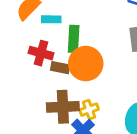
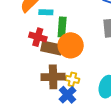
brown rectangle: (60, 68) -> (52, 48), size x1.5
yellow cross: (89, 110) -> (72, 79), turned 32

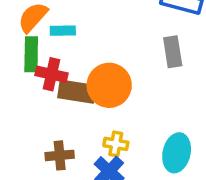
green rectangle: (62, 27) -> (31, 54), moved
brown cross: (53, 77) -> (60, 155), moved, size x0.7

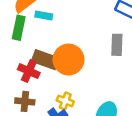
red cross: (52, 74) -> (29, 71), moved

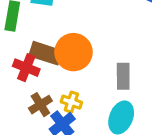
gray rectangle: (117, 45) -> (123, 76), moved
brown cross: (25, 101) -> (40, 105), moved, turned -36

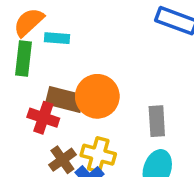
yellow cross: (71, 102) -> (98, 155), size x1.4

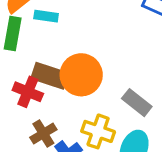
gray rectangle: (157, 121) -> (137, 103), turned -52
yellow cross: (98, 155) -> (98, 131), moved

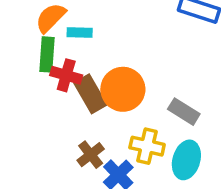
brown rectangle: (50, 76) -> (90, 94), turned 48
red cross: (28, 92) -> (66, 75), moved

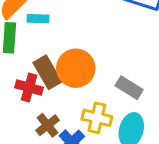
red cross: (66, 75) -> (29, 88), moved

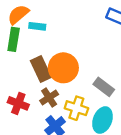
red cross: (29, 88) -> (18, 103), moved
brown cross: (48, 125) -> (49, 97), moved

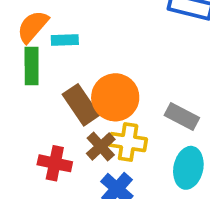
yellow cross: (76, 108) -> (128, 142), moved

